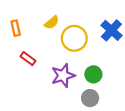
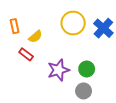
yellow semicircle: (52, 23) -> (35, 37), moved
yellow circle: (74, 38) -> (73, 23), moved

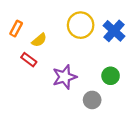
orange rectangle: (15, 26) -> (16, 29), turned 40
green circle: (87, 69) -> (111, 76), moved

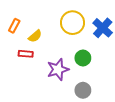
red rectangle: (29, 60) -> (26, 54), turned -32
green circle: (111, 76) -> (83, 58), moved

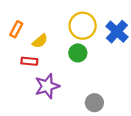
green circle: (83, 58) -> (78, 53), moved
purple star: (58, 69) -> (47, 86), moved

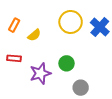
green circle: (78, 53) -> (67, 63), moved
red rectangle: (29, 61) -> (14, 58), moved

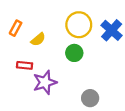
red rectangle: (14, 58) -> (25, 65), moved
green circle: (67, 63) -> (74, 53), moved

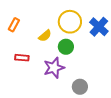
yellow semicircle: (38, 39) -> (45, 36), moved
purple star: (45, 82) -> (54, 68), moved

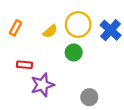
yellow semicircle: (45, 36) -> (50, 31), moved
purple star: (54, 68) -> (42, 85), moved

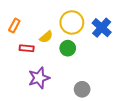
yellow semicircle: (50, 31) -> (46, 37), moved
red rectangle: (24, 65) -> (27, 48), moved

